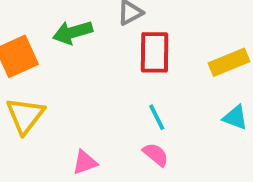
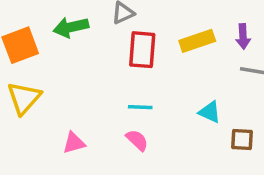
yellow rectangle: (229, 62) -> (197, 41), moved
cyan line: (157, 117) -> (140, 107), turned -65

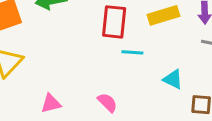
cyan line: (140, 107) -> (132, 52), moved

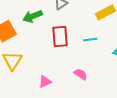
red rectangle: (114, 22) -> (60, 37), moved

